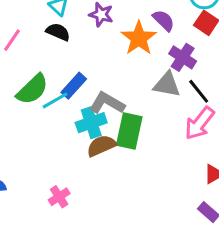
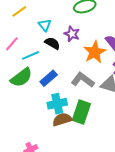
black semicircle: (58, 32) -> (52, 43), moved
cyan line: (55, 100) -> (30, 55), moved
gray L-shape: (107, 103) -> (83, 80), moved

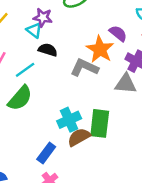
purple star: (72, 34) -> (43, 17), moved
blue rectangle: (49, 78) -> (46, 153), moved
gray L-shape: (83, 80) -> (84, 68), moved

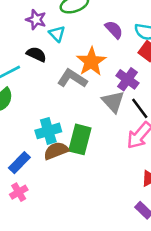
cyan triangle: (34, 30) -> (57, 34), moved
purple semicircle: (118, 33) -> (114, 30), moved
gray triangle: (126, 84) -> (113, 102), turned 35

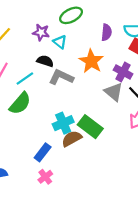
purple semicircle: (114, 30) -> (106, 32), turned 56
gray L-shape: (72, 78) -> (61, 77), moved
green rectangle: (80, 139) -> (90, 127), turned -60

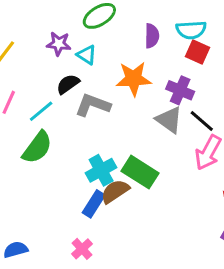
black semicircle: (45, 61) -> (68, 84), turned -49
orange star: (91, 61) -> (134, 79), turned -30
blue rectangle: (43, 152) -> (94, 204), moved

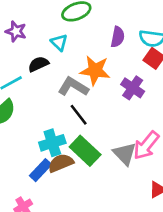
purple star: (59, 44) -> (16, 31), moved
gray L-shape: (93, 105) -> (73, 87), moved
gray triangle: (169, 120) -> (125, 154), moved
black line: (202, 121) -> (79, 115), moved

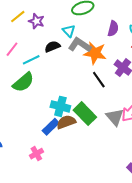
gray L-shape: (73, 87) -> (80, 45), moved
black line: (79, 115) -> (99, 80), moved
cyan cross: (52, 143) -> (60, 106), turned 30

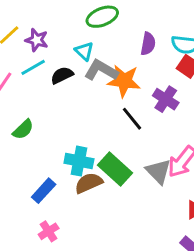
cyan line: (31, 60) -> (33, 67), moved
green semicircle: (23, 82) -> (23, 129), size x0.7
blue rectangle: (51, 127) -> (44, 191), moved

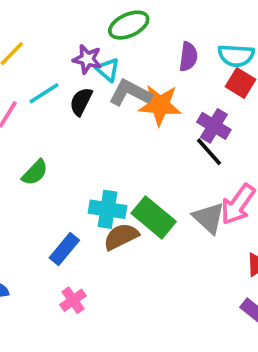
purple star: (37, 40) -> (87, 59), moved
black semicircle: (62, 75) -> (81, 102), turned -35
black line: (132, 119) -> (209, 152), moved

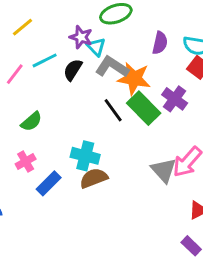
black line: (209, 152) -> (113, 110), moved
green rectangle: (154, 217) -> (144, 108), moved
pink cross: (73, 300) -> (26, 162), moved

